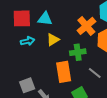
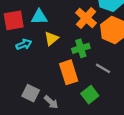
gray square: (27, 85) -> (31, 93), turned -35

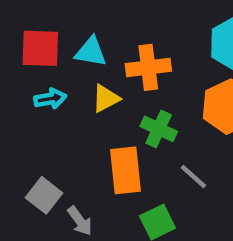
orange cross: (86, 18) -> (148, 67), moved, turned 30
green cross: (81, 48) -> (159, 129), turned 30

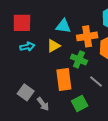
cyan triangle: (91, 52) -> (63, 26), moved
orange cross: (148, 67) -> (87, 36), moved

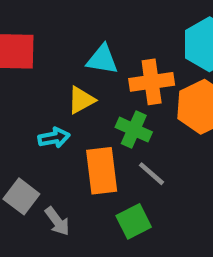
cyan arrow: (27, 47) -> (54, 138), moved
gray line: (96, 82) -> (151, 174), moved

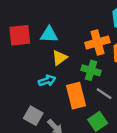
cyan triangle: (102, 59) -> (49, 35), moved

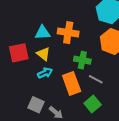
red square: (20, 35) -> (19, 53), moved
orange cross: (97, 42) -> (68, 33), moved, turned 30
yellow triangle: (60, 58) -> (43, 54), moved, turned -40

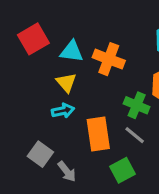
red square: (19, 53) -> (33, 39), moved, turned -30
green cross: (82, 60) -> (137, 105), moved

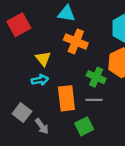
cyan triangle: (72, 51) -> (67, 13), moved
gray line: (135, 135) -> (94, 100), turned -42

